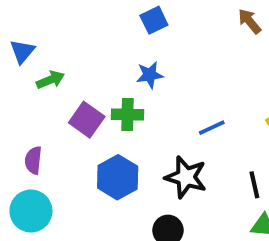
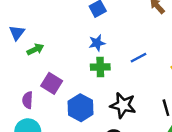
green cross: (128, 115) -> (100, 67), moved
purple square: (87, 120) -> (52, 83), moved
blue line: (212, 128) -> (138, 58), moved

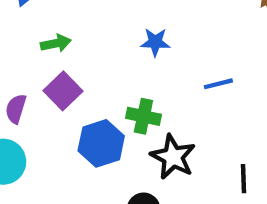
green arrow: (35, 49) -> (56, 43), moved
green cross: (100, 67) -> (143, 116), moved

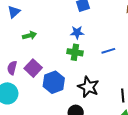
purple square: (63, 91) -> (33, 68), moved
green cross: (143, 116) -> (75, 52), moved

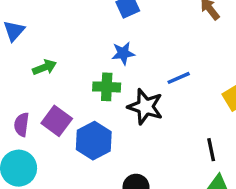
green cross: (75, 52) -> (107, 87), moved
black star: (88, 87) -> (145, 107), moved

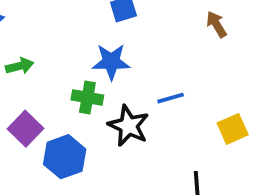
blue star: (123, 53) -> (111, 62), size x1.4

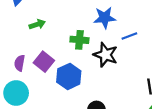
blue star: (111, 62) -> (105, 18), moved

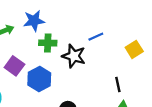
blue star: (105, 18) -> (34, 21), moved

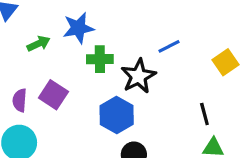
black star: (74, 56) -> (138, 76), turned 30
blue hexagon: (39, 79) -> (117, 115), moved

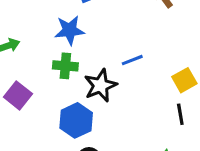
blue star: (78, 28) -> (70, 30), moved
black line: (204, 114) -> (180, 114), moved

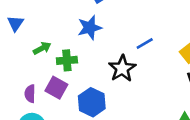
green cross: (65, 66) -> (67, 60), moved
blue hexagon: (76, 120) -> (92, 102), moved

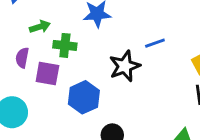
purple square: (56, 88) -> (47, 74), turned -30
purple semicircle: (30, 94) -> (22, 58), moved

